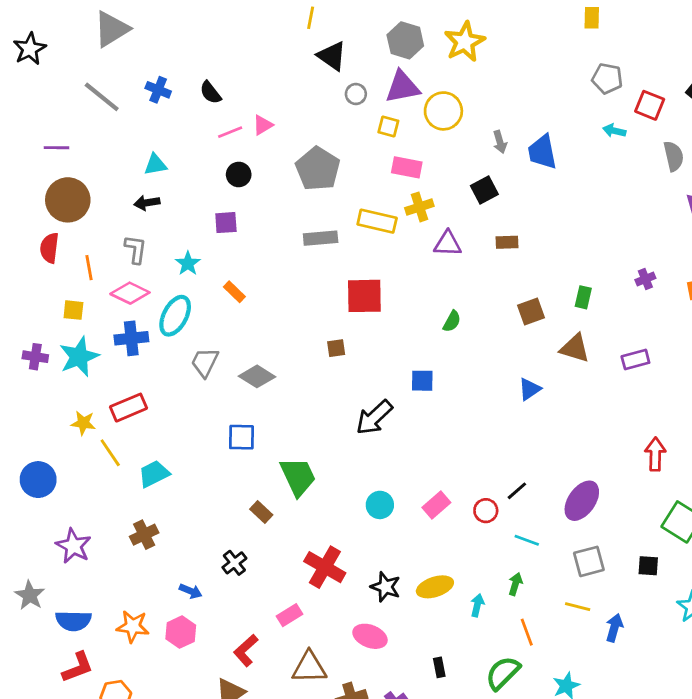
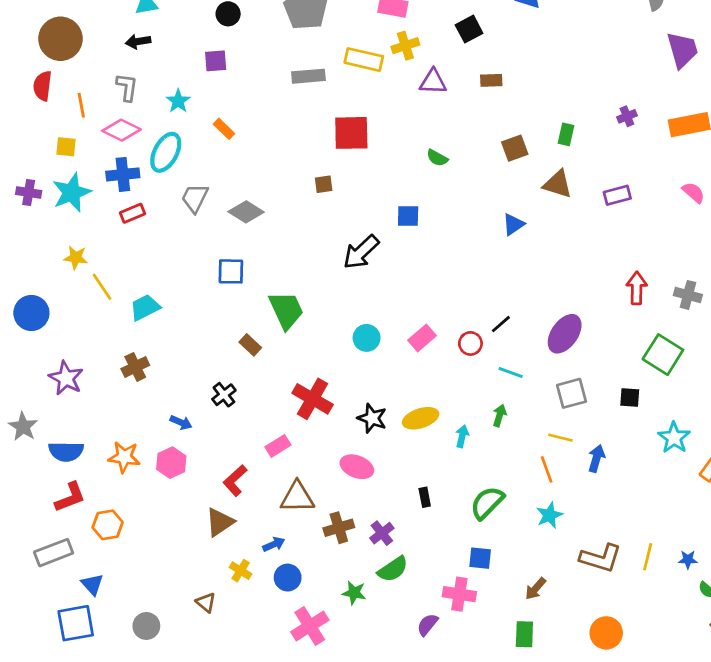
green semicircle: (452, 321) -> (437, 158), turned 90
red rectangle: (129, 408) -> (133, 213), moved, size x0.7
orange line: (527, 632) -> (547, 469), moved

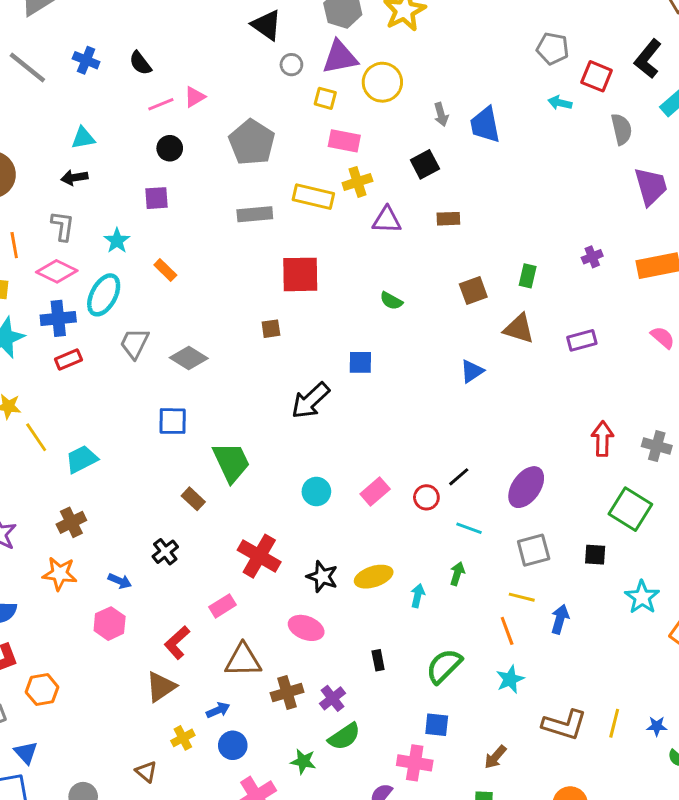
orange star: (124, 457) -> (60, 574), moved
yellow cross: (241, 571) -> (183, 738), turned 30

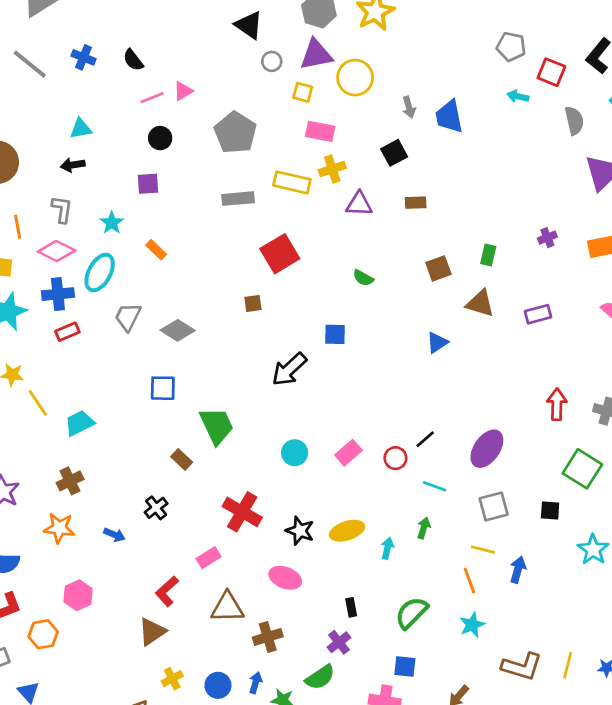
red square: (300, 274) -> (280, 254), turned -30
pink hexagon: (110, 624) -> (78, 595), moved
purple cross: (333, 698) -> (339, 642), moved
blue arrow: (218, 710) -> (256, 683), moved, turned -50

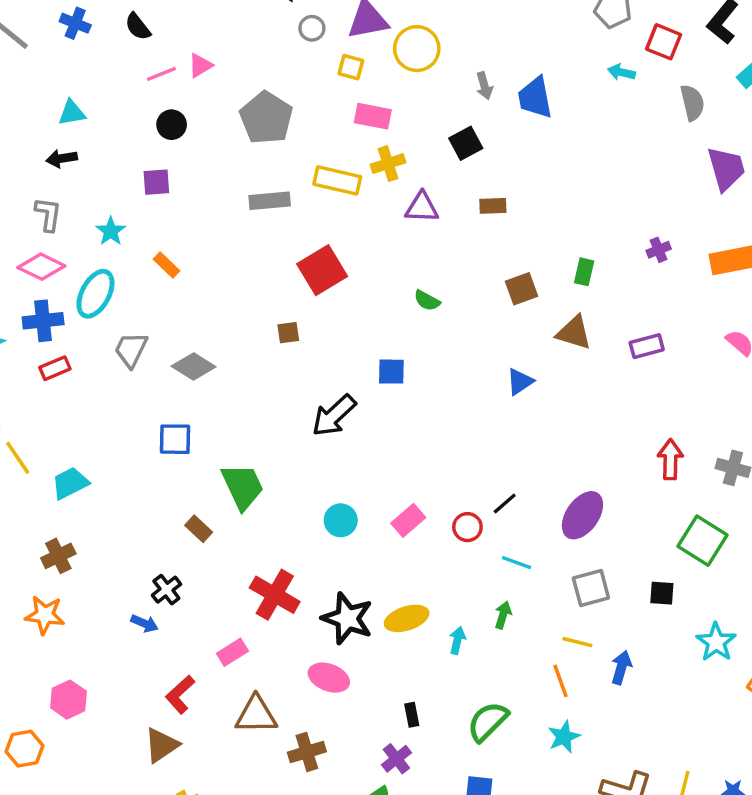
black star: (300, 531) -> (347, 618), size x1.4
blue arrow: (114, 535) -> (145, 623), moved

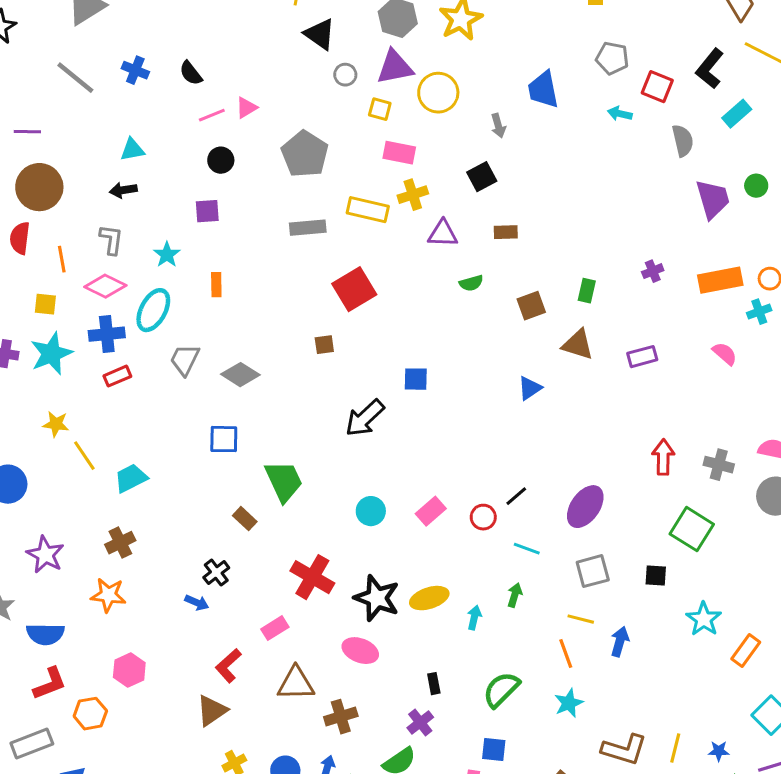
blue trapezoid: (535, 98) -> (543, 90), moved
orange rectangle: (166, 265) -> (216, 285), turned 45
green semicircle: (427, 301) -> (471, 283), moved, turned -45

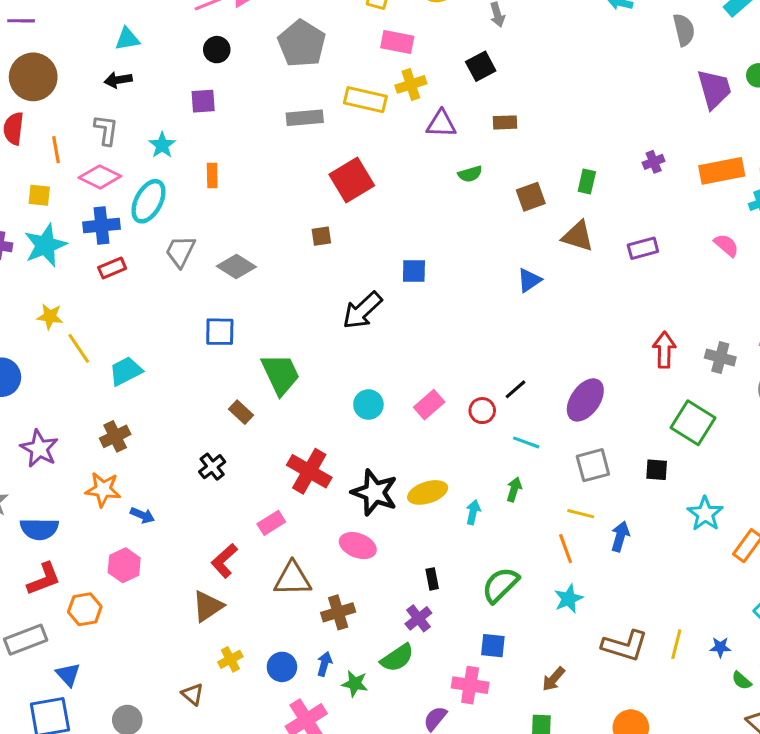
blue arrow: (197, 603) -> (142, 515), moved

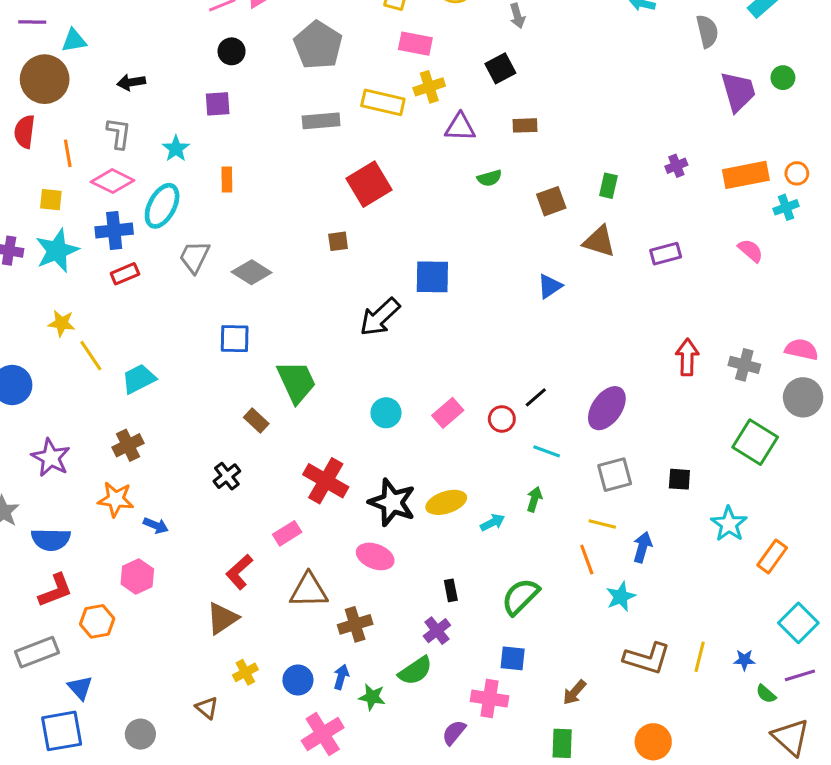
cyan triangle: (127, 39) -> (74, 41), moved
blue square: (414, 271) -> (432, 277), size x1.4
green square: (693, 423) -> (755, 442), moved
cyan arrow: (473, 512) -> (493, 522), turned 50
cyan star: (569, 599) -> (621, 597), moved

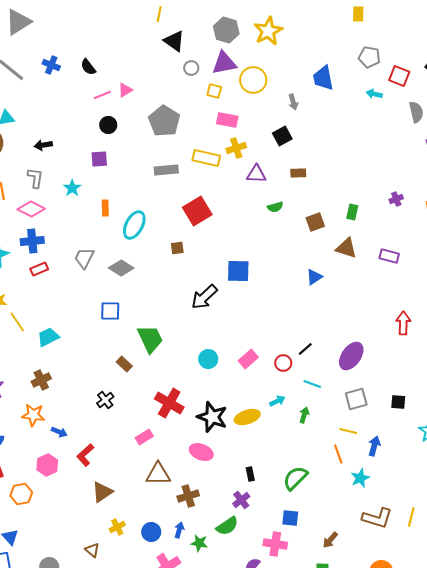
cyan ellipse: (162, 206) -> (134, 225), moved
purple rectangle: (666, 254) -> (389, 256), turned 30
cyan arrow: (493, 522) -> (277, 401), moved
red L-shape: (239, 572) -> (85, 455), moved

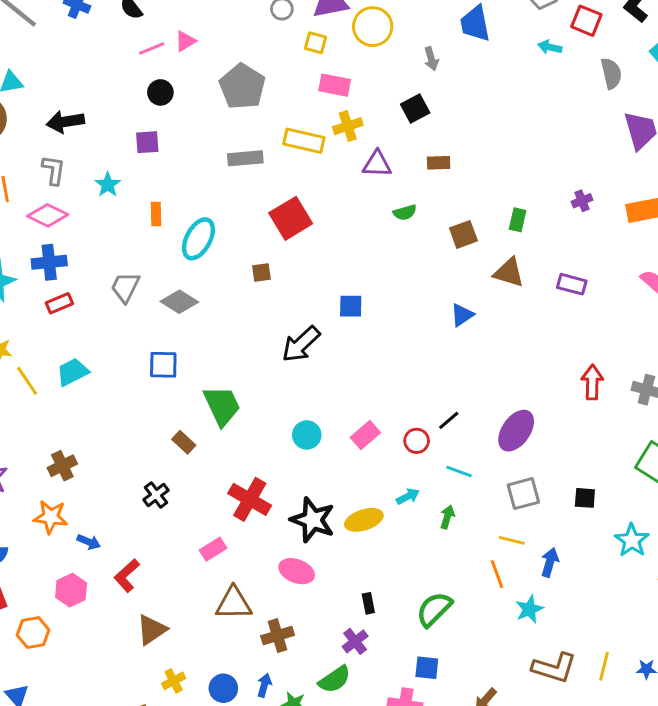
black arrow: (43, 145) -> (65, 122), size x1.4
blue square: (238, 271) -> (351, 306), size x0.7
cyan trapezoid: (48, 337) -> (73, 372), moved

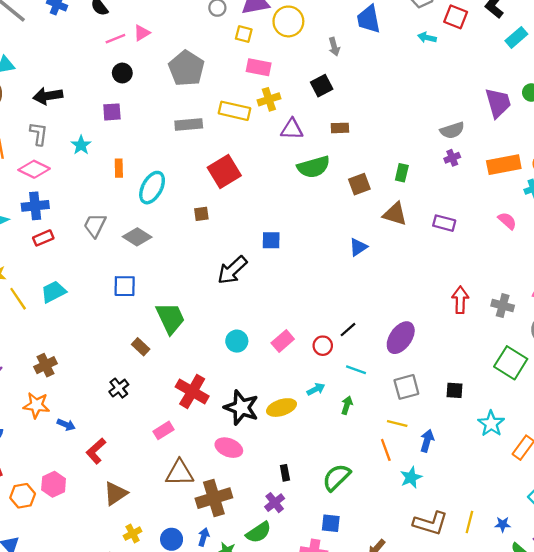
gray semicircle: (611, 73) -> (452, 130), moved, turned 85
green semicircle: (405, 212) -> (314, 167), size x1.8
pink hexagon: (71, 590) -> (54, 484), moved
brown cross: (278, 636) -> (214, 498), size x1.4

